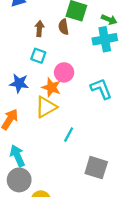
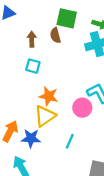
pink circle: (64, 72) -> (82, 108), moved
blue star: (19, 83) -> (31, 138), moved

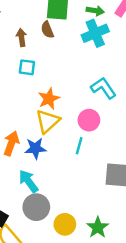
orange star: (49, 96) -> (49, 99), turned -30
pink circle: (82, 108) -> (89, 120), moved

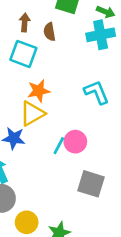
brown semicircle: (47, 30) -> (50, 32), moved
cyan square: (27, 67) -> (23, 54), size x1.5
pink circle: (89, 120) -> (75, 142), moved

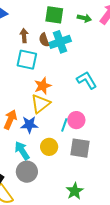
cyan cross: (101, 35) -> (60, 42), moved
gray square: (91, 184) -> (80, 148), moved
yellow circle: (27, 222) -> (49, 147), moved

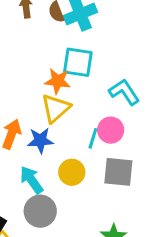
cyan square: (27, 60) -> (78, 62), moved
cyan L-shape: (87, 80) -> (124, 92), moved
orange star: (43, 86) -> (58, 81), turned 30

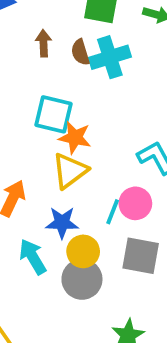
cyan square: (78, 62) -> (54, 114), moved
blue star: (40, 140) -> (62, 223), moved
gray circle: (40, 211) -> (82, 279), moved

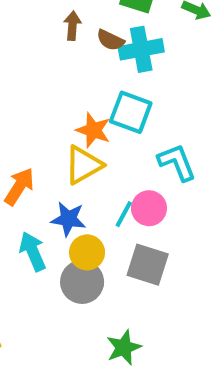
brown semicircle: (80, 52) -> (110, 40), turned -55
cyan square: (54, 114) -> (131, 112), moved

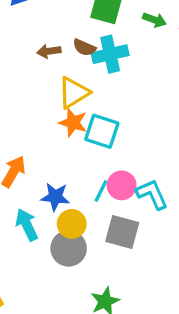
brown arrow: (72, 26) -> (49, 51), moved, turned -100
cyan square: (131, 112) -> (102, 131), moved
cyan L-shape: (177, 162) -> (152, 194), moved
yellow triangle: (83, 165) -> (74, 93), moved

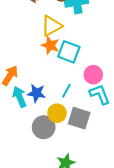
pink circle: (122, 185) -> (93, 75), moved
yellow circle: (72, 224) -> (57, 113), moved
cyan arrow: (27, 225) -> (19, 97), moved

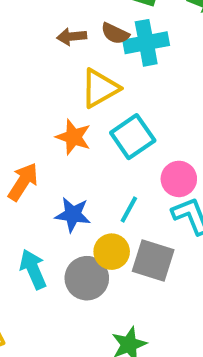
orange star: (50, 45) -> (73, 137), moved
cyan square: (69, 52) -> (133, 137), turned 35
cyan arrow: (19, 97) -> (33, 269), moved

